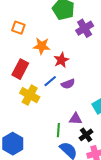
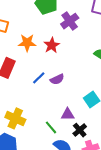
red star: (61, 60) -> (52, 45), moved
yellow cross: (30, 95) -> (15, 118), moved
green line: (58, 130) -> (51, 127), turned -40

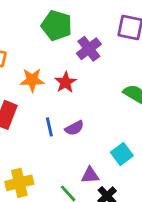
blue line: (39, 78) -> (49, 127), turned -56
yellow cross: (15, 118) -> (19, 183), turned -36

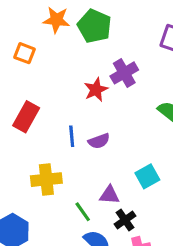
purple cross: (89, 49) -> (124, 73), moved
orange star: (32, 80) -> (56, 20), moved
yellow cross: (19, 183) -> (46, 180), moved

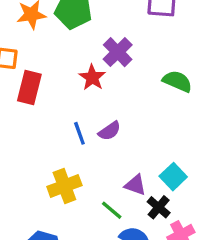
red rectangle: (26, 117) -> (29, 88), moved
cyan square: (147, 176) -> (173, 177), moved
purple triangle: (109, 195) -> (135, 185), turned 30

